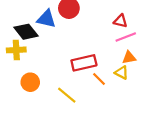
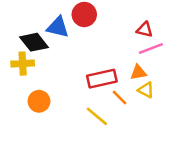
orange triangle: (129, 57) -> (138, 72), moved
yellow line: (67, 95) -> (97, 116), moved

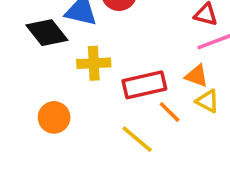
yellow cross: (23, 64) -> (94, 63), moved
orange triangle: (138, 72) -> (197, 76), turned 30

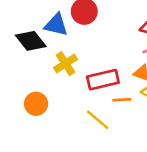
yellow cross: (94, 63) -> (65, 64), turned -30
orange line: (170, 112) -> (122, 100), turned -48

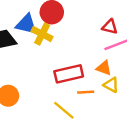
yellow cross: (65, 64) -> (42, 34), moved, turned -30

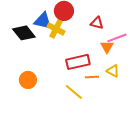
red triangle: (110, 27) -> (97, 23), moved
orange triangle: (104, 68) -> (107, 47), moved, turned 40

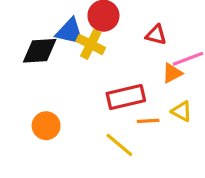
black diamond: (24, 33) -> (40, 51), turned -55
orange triangle: (107, 47) -> (172, 73), turned 32

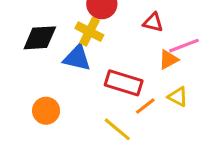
blue triangle: (70, 32) -> (77, 58), moved
red rectangle: (126, 97) -> (124, 83), turned 30
orange line: (148, 121) -> (145, 106), turned -35

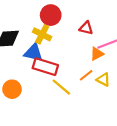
red rectangle: (124, 83) -> (45, 67), moved
orange line: (145, 106) -> (86, 75), moved
yellow line: (117, 129) -> (61, 87), moved

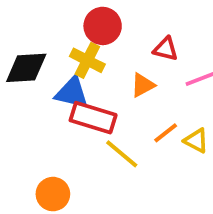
orange triangle: (97, 54) -> (143, 85), moved
orange circle: (12, 89) -> (53, 194), moved

